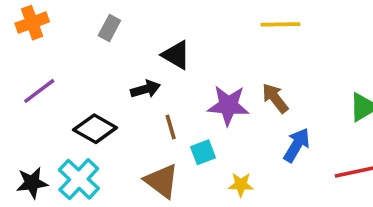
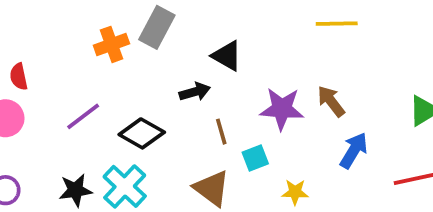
orange cross: (32, 23) -> (111, 44), moved
gray rectangle: (109, 28) -> (157, 27), size x1.5
purple line: (39, 91) -> (83, 116), moved

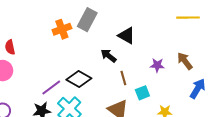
black arrow: (195, 92) -> (109, 56), turned -126
purple star: (282, 109) -> (157, 65), size x0.6
purple line: (83, 116) -> (51, 87), moved

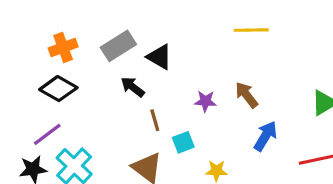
gray rectangle: (87, 20) -> (118, 46), moved, turned 30
black diamond: (79, 79) -> (58, 89), moved

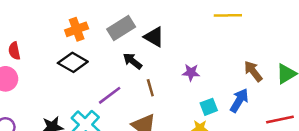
brown arrow: (246, 95) -> (253, 71), moved
purple line: (47, 134) -> (110, 95), moved
cyan square: (183, 142) -> (209, 107), moved

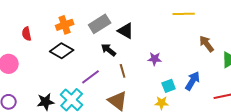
red semicircle: (14, 51) -> (27, 34), moved
brown arrow: (253, 71) -> (207, 44), moved

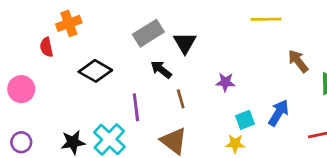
orange cross: (65, 25) -> (69, 23), moved
black triangle: (126, 31) -> (185, 43), turned 30
purple line: (91, 77) -> (136, 107), turned -60

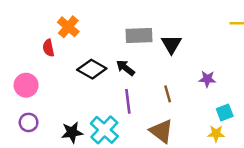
orange cross: (69, 23) -> (68, 27), turned -30
gray rectangle: (148, 33) -> (139, 36), turned 30
black arrow: (161, 70) -> (125, 68), moved
purple circle: (21, 142) -> (29, 122), moved

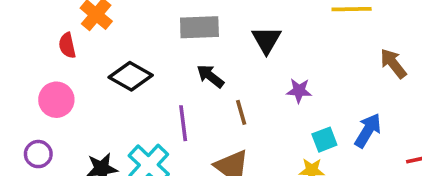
black triangle: (171, 44) -> (266, 40), moved
black arrow: (125, 68) -> (210, 76), moved
pink circle: (26, 85) -> (56, 100), moved

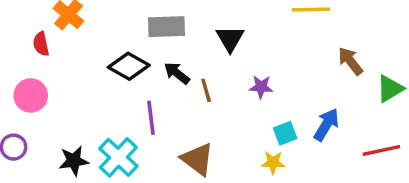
black diamond: (131, 76) -> (129, 66), moved
brown line: (241, 112) -> (206, 90), moved

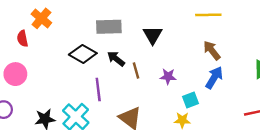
brown arrow: (350, 61) -> (212, 50), moved
purple star: (261, 87) -> (168, 76), moved
blue arrow: (326, 125) -> (214, 78), moved

